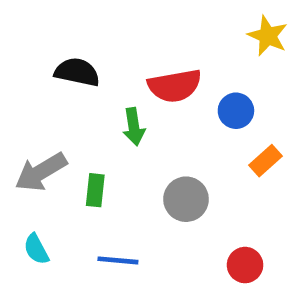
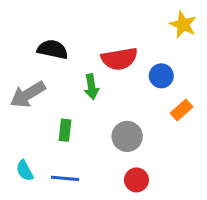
gray arrow: (41, 172) -> (28, 94), moved
blue line: (118, 260) -> (65, 178), moved
red circle: (245, 265) -> (136, 180), moved

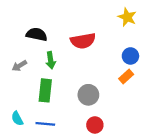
blue circle: (161, 76) -> (130, 56), moved
green arrow: (91, 87) -> (51, 60), moved
gray arrow: (28, 94) -> (19, 66), size x0.6
green rectangle: (65, 130) -> (45, 90), size x1.5

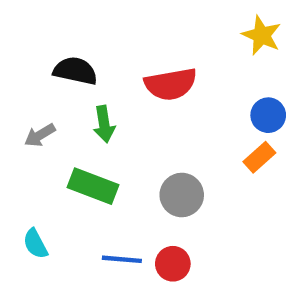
green rectangle: (45, 90) -> (93, 186), turned -75
blue line: (45, 124) -> (122, 259), moved
red circle: (95, 125) -> (173, 264), moved

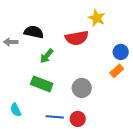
yellow star: (262, 35) -> (97, 18), moved
green arrow: (104, 124) -> (47, 56), turned 49
gray arrow: (40, 135) -> (11, 42), moved, turned 32

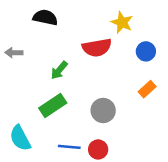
black semicircle: (34, 32) -> (45, 17), moved
blue circle: (121, 52) -> (146, 51), moved
green rectangle: (42, 84) -> (53, 105), turned -55
cyan semicircle: (16, 110) -> (20, 138), size x1.5

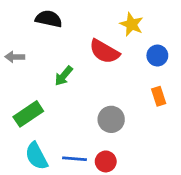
red semicircle: (97, 48) -> (104, 51), turned 40
orange rectangle: (147, 89) -> (159, 96), turned -66
green rectangle: (53, 105) -> (28, 114), moved
cyan semicircle: (20, 138) -> (36, 156), moved

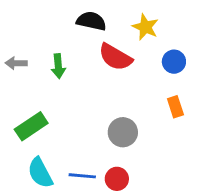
black semicircle: (49, 19) -> (91, 21), moved
green arrow: (64, 76) -> (58, 66), moved, turned -45

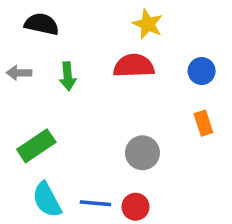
black semicircle: (91, 21) -> (42, 24), moved
yellow star: (145, 27) -> (148, 24), moved
red semicircle: (115, 57) -> (134, 66), turned 148

